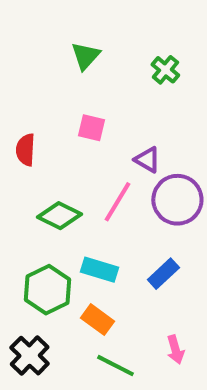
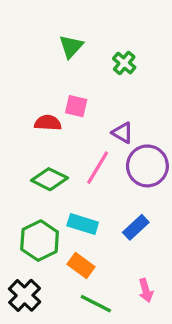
green cross: (165, 70) -> (124, 63), moved
red semicircle: (26, 150) -> (48, 123), moved, turned 90

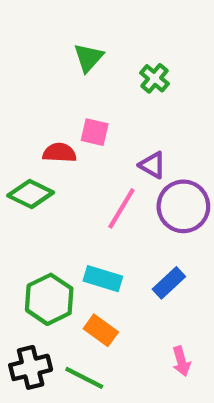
green diamond: (49, 179) -> (31, 194), moved
black cross: (25, 295) -> (31, 367), turned 32
green line: (96, 304) -> (84, 378), moved

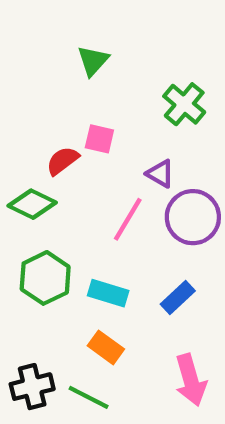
green cross: (155, 78) -> (184, 104), moved, size x1.4
red semicircle: (59, 153) -> (63, 161), turned -40
green hexagon: (49, 299) -> (45, 278), moved
pink arrow: (181, 361) -> (191, 380), size x1.6

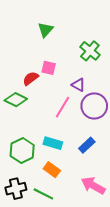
green hexagon: (45, 278) -> (22, 151), moved
pink arrow: (191, 380) -> (93, 186), turned 135

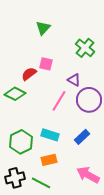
orange rectangle: (52, 170) -> (49, 160), turned -49

